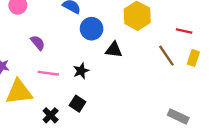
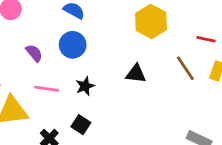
blue circle: (92, 29) -> (73, 45), moved
black triangle: (114, 50) -> (136, 74), moved

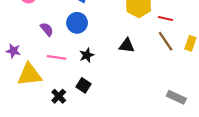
red line: (206, 39) -> (166, 18), moved

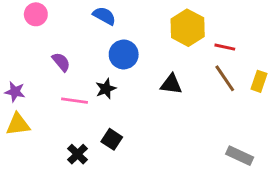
blue circle: (77, 23) -> (124, 54), moved
black star: (87, 55) -> (106, 89), moved
yellow triangle: (30, 75) -> (18, 124), moved, size x0.7

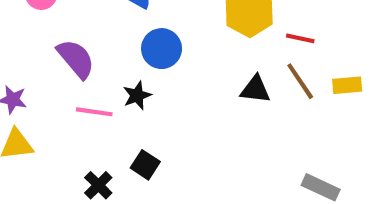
purple semicircle: (61, 62) -> (76, 59), size x1.5
yellow rectangle: (259, 81) -> (347, 85), turned 66
black triangle: (171, 84) -> (255, 89), moved

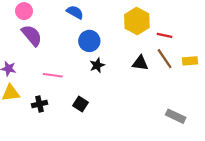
purple semicircle: (76, 59) -> (32, 35), moved
black star: (137, 95) -> (97, 65), moved
black cross: (98, 185) -> (39, 104), moved, turned 32

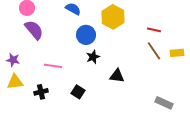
yellow hexagon: (137, 21) -> (113, 17), moved
black triangle: (140, 63) -> (117, 76), moved

